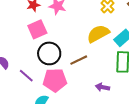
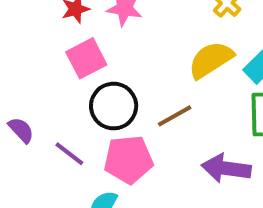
purple arrow: (102, 87) -> (226, 168), size x1.6

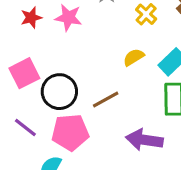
pink square: (86, 58) -> (24, 73), moved
yellow semicircle: (211, 60) -> (134, 57), size x0.6

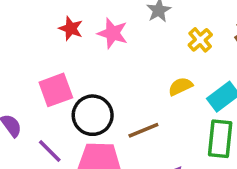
red star: (31, 18) -> (71, 28), turned 30

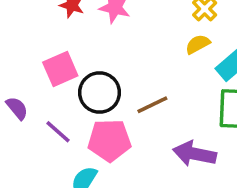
yellow semicircle: (180, 86) -> (198, 44), moved

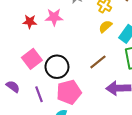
brown line: (152, 105) -> (98, 62), moved
purple line: (58, 132) -> (39, 94), turned 42

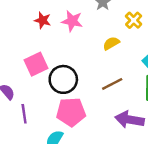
yellow semicircle: (105, 26) -> (111, 43), moved
purple line: (39, 94) -> (24, 114), moved

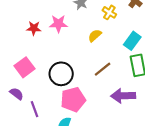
pink square: (36, 64) -> (24, 67), moved

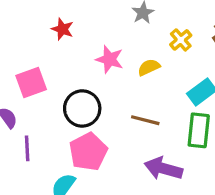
pink star: (58, 24) -> (110, 59), moved
brown line: (103, 69) -> (145, 120), turned 36
pink pentagon: (73, 100) -> (88, 152), turned -30

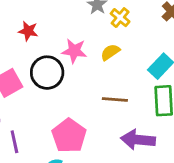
yellow cross: (181, 40) -> (120, 18), moved
black circle: (82, 108) -> (47, 73), moved

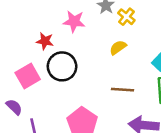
red star: (28, 31) -> (45, 41), moved
pink star: (74, 51) -> (74, 21), moved

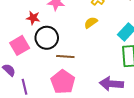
brown line: (123, 90) -> (65, 57), moved

